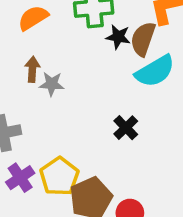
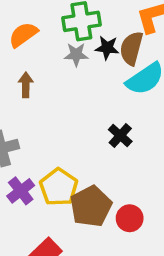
gray star: (52, 84) -> (76, 54), moved

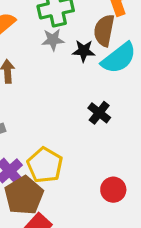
black star: (107, 48) -> (84, 51), moved
brown pentagon: (91, 206) -> (24, 195), moved

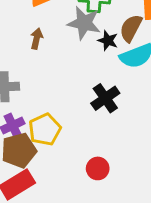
gray star: (53, 40) -> (84, 23), size x1.6
black cross: (99, 113) -> (105, 98), size x1.4

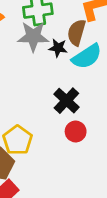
red circle: (98, 168) -> (76, 131), moved

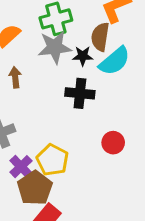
black cross: (66, 101) -> (80, 93), moved, turned -30

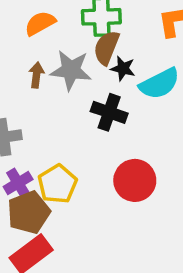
brown semicircle: (100, 37) -> (106, 48), moved
gray star: (55, 47) -> (71, 70), moved
red circle: (113, 143) -> (135, 180), size x1.5

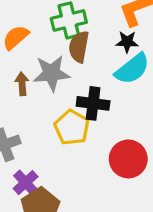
black star: (123, 68) -> (127, 42), moved
yellow pentagon: (57, 184) -> (72, 127), moved

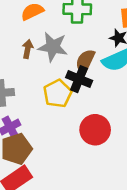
brown semicircle: (79, 47) -> (85, 61), moved

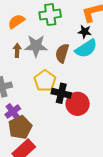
black cross: (79, 79) -> (61, 93), moved

